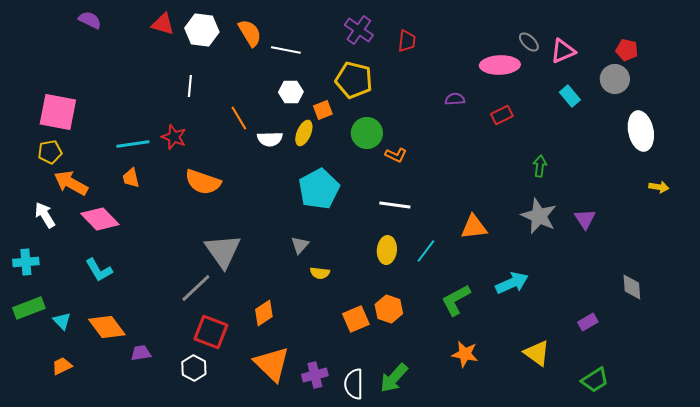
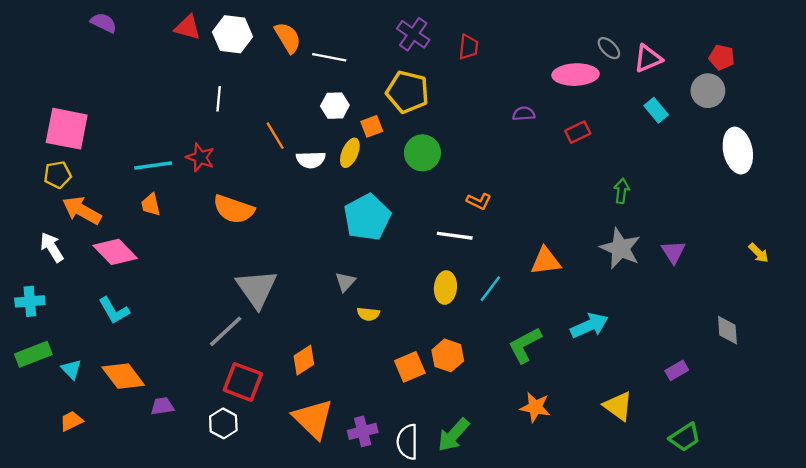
orange L-shape: (396, 155) -> (479, 201), moved
yellow arrow: (659, 187) -> (759, 253), moved, turned 36

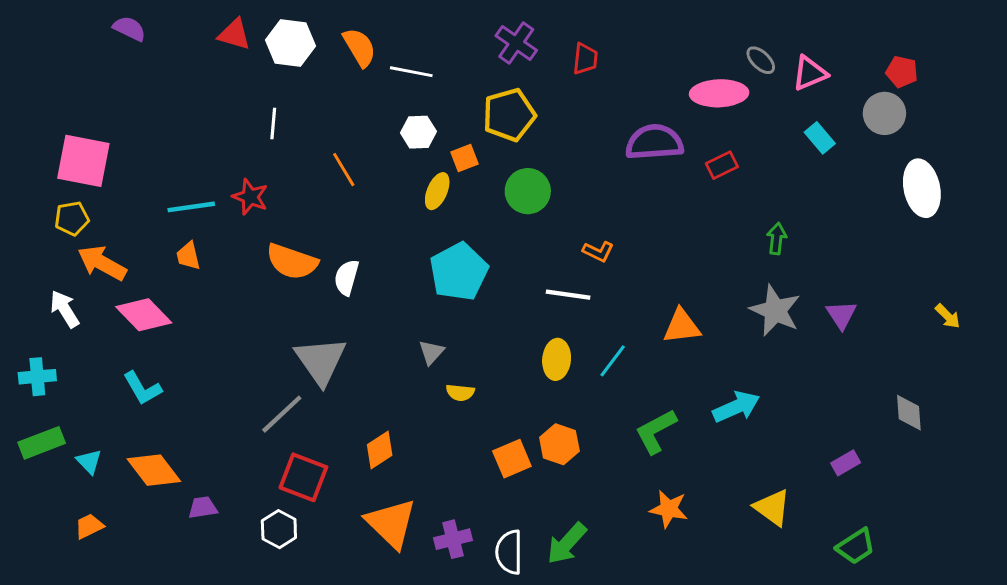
yellow pentagon: (407, 92) -> (509, 115), turned -30
purple semicircle: (524, 114) -> (654, 142), size x2.0
white semicircle: (311, 160) -> (347, 277), moved, turned 108

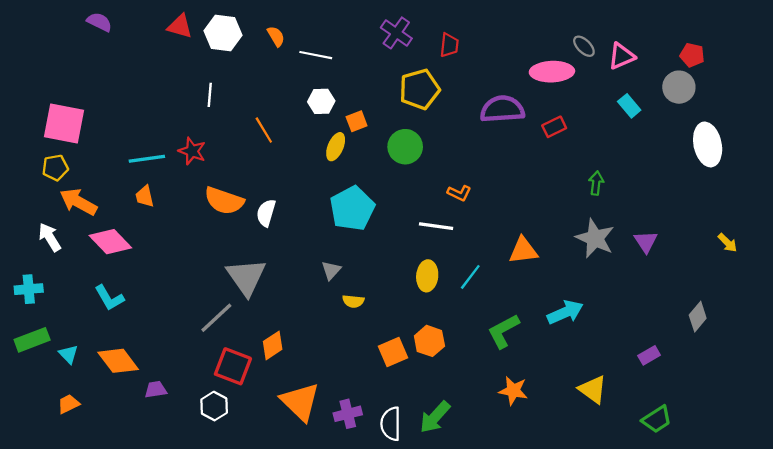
orange semicircle: (359, 47) -> (276, 36), size x0.7
yellow pentagon: (509, 115) -> (419, 89), moved
gray diamond: (909, 413) -> (698, 317), turned 44
orange diamond: (380, 450) -> (273, 345), moved

